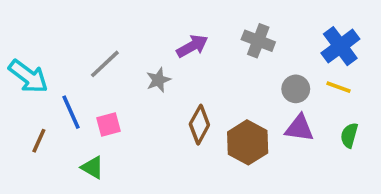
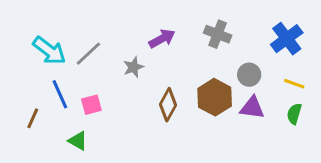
cyan arrow: (28, 76) -> (49, 51), moved
yellow line: (339, 87) -> (294, 84), moved
brown hexagon: (248, 142) -> (215, 97), moved

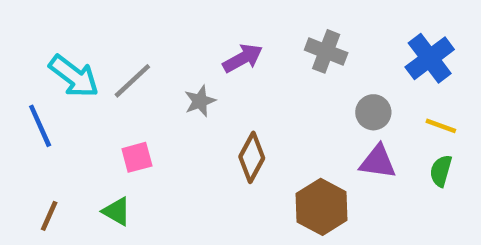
blue line: (60, 94) -> (40, 126), moved
brown hexagon: (215, 97) -> (322, 207), moved
brown line: (33, 118) -> (49, 216), moved

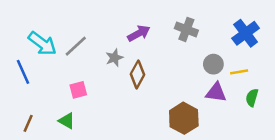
yellow line: (441, 126) -> (239, 72), moved, turned -30
brown diamond: (252, 157) -> (138, 74), moved

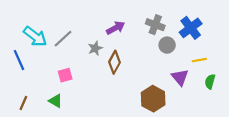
blue cross: (246, 33) -> (191, 28), moved
gray circle: (213, 64) -> (167, 45), moved
purple triangle: (216, 92) -> (180, 77), turned 42

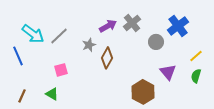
gray cross: (155, 25) -> (132, 23), moved, turned 30
yellow line: (199, 60) -> (196, 56), moved, turned -32

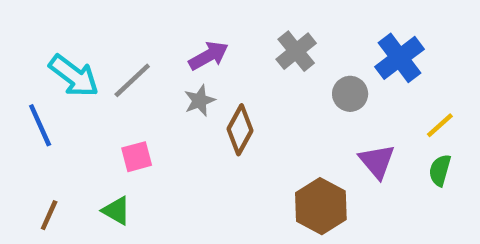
purple arrow: (108, 26) -> (209, 56), moved

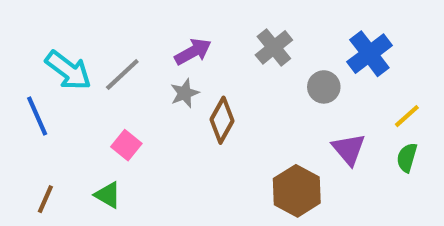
pink square: (137, 157) -> (126, 145), turned -36

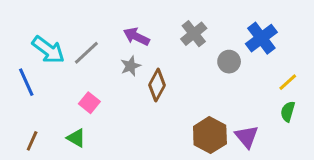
purple arrow: (193, 52) -> (136, 37), turned -125
purple triangle: (349, 149) -> (247, 137), moved

